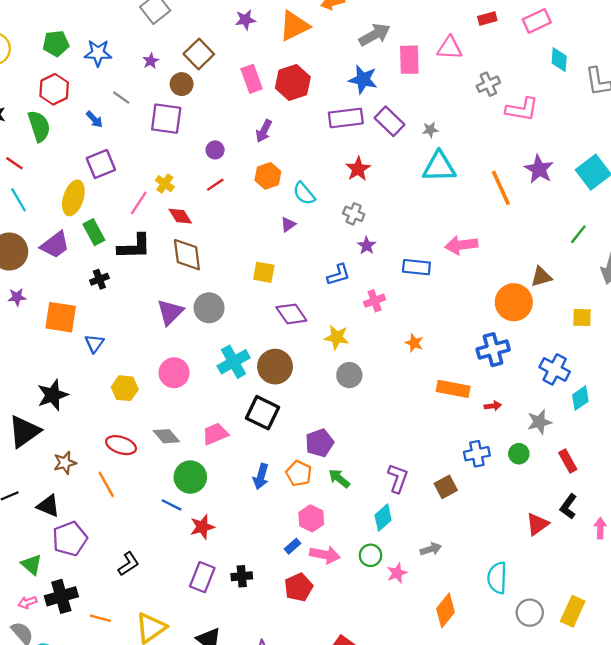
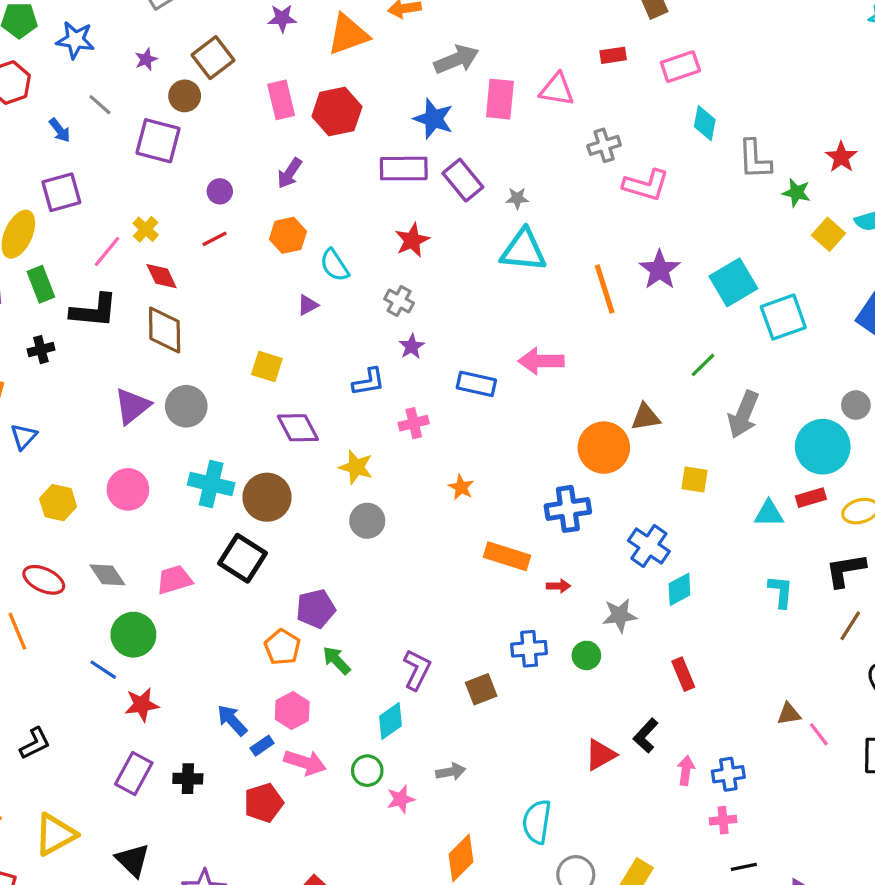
cyan cross: (234, 362) -> (211, 484), turned 36
red rectangle: (568, 461) -> (683, 674), moved
blue arrow: (261, 476) -> (232, 720), moved, turned 115

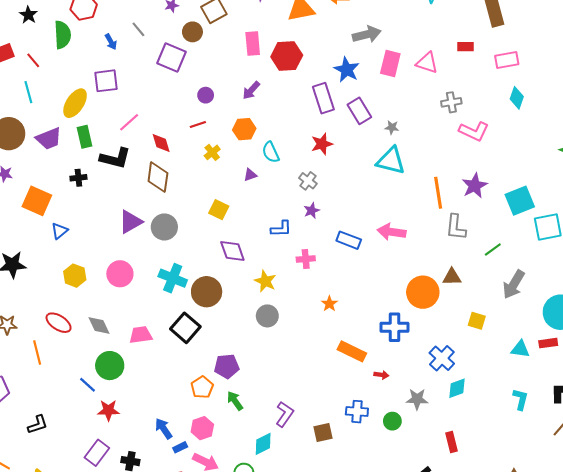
gray L-shape: (755, 159) -> (456, 227), moved
purple rectangle: (404, 169) -> (323, 98), turned 64
yellow cross: (146, 229) -> (212, 152), moved

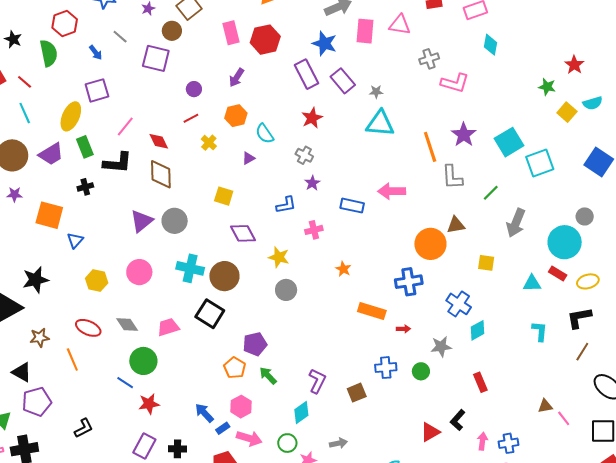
red rectangle: (548, 343) -> (558, 273), turned 48

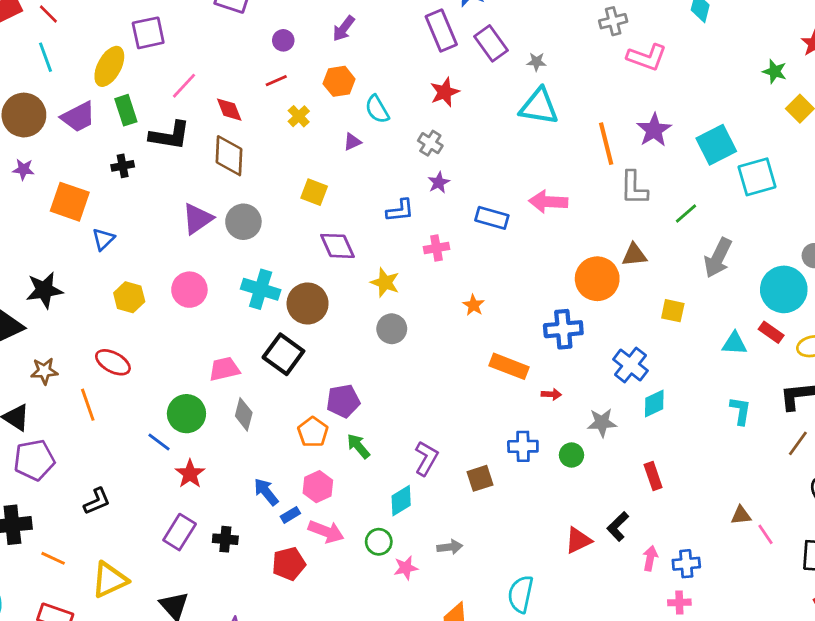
gray diamond: (127, 325) -> (244, 414), moved, turned 45
red star: (149, 404) -> (190, 474), turned -30

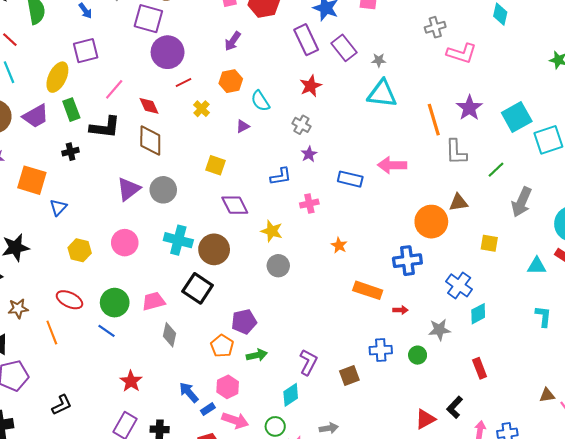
purple circle: (283, 40) -> (168, 52), moved, size x2.0
green circle: (186, 414) -> (115, 303), moved
blue line: (159, 442) -> (106, 331), moved
green arrow: (358, 446) -> (257, 355), turned 120

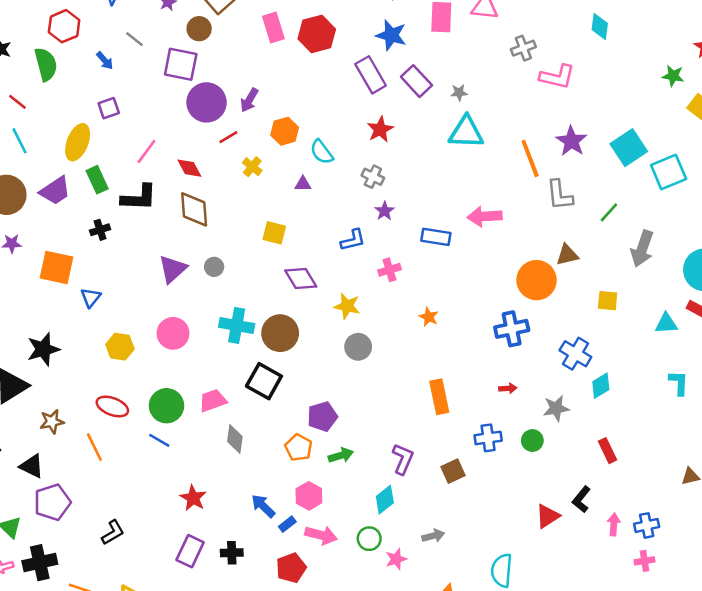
purple arrow: (233, 41) -> (249, 100), moved
purple square: (86, 51) -> (109, 108), size x0.7
purple triangle: (243, 126) -> (303, 184), turned 32
gray circle: (163, 190) -> (214, 267), size x0.6
orange rectangle: (368, 290) -> (439, 397), moved, turned 64

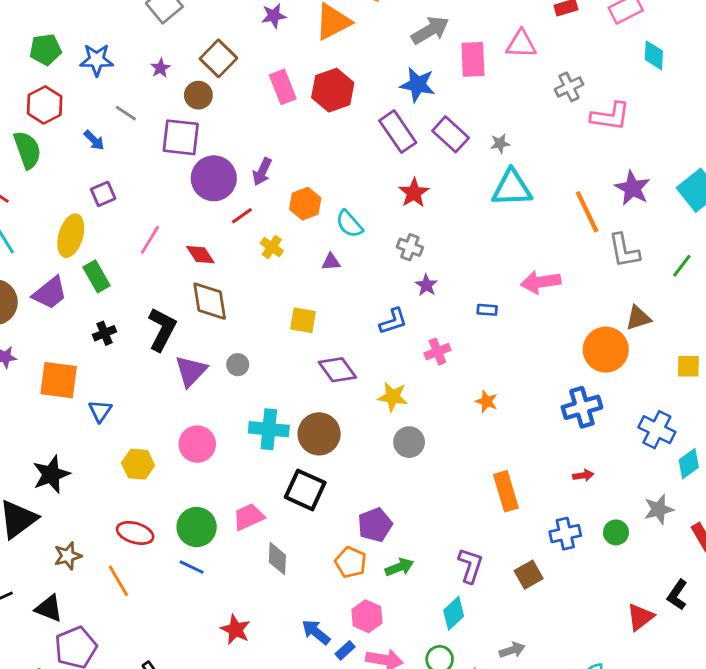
black L-shape: (139, 198) -> (162, 329), moved, turned -60
blue rectangle: (436, 237) -> (487, 310), size x0.6
gray star: (556, 408) -> (659, 509), moved

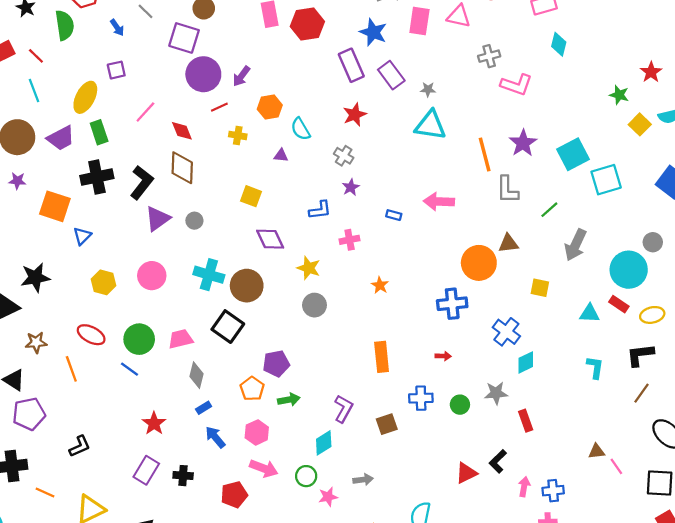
yellow cross: (272, 247) -> (238, 135), turned -36
black cross: (105, 333) -> (97, 177), size x1.8
blue rectangle: (345, 650) -> (204, 408), moved

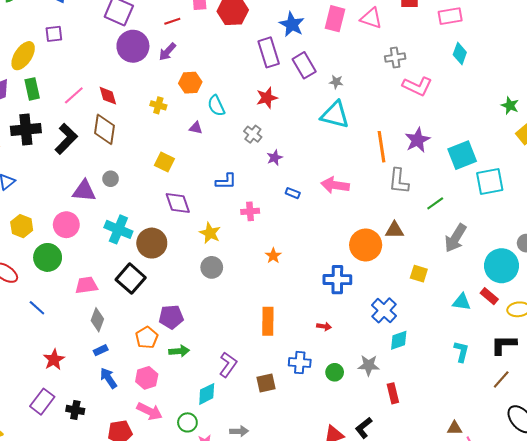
red line: (219, 107) -> (172, 21), moved
pink line: (145, 112) -> (74, 95), moved
purple star: (351, 187) -> (275, 158), moved
purple triangle: (158, 219) -> (84, 191), moved, turned 35
green circle: (139, 339) -> (48, 257), moved

